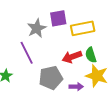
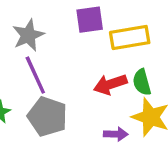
gray star: (37, 28) -> (28, 35), moved
gray pentagon: (51, 78) -> (47, 117), moved, turned 30

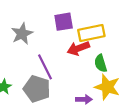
purple line: (35, 75) -> (45, 67), moved
red arrow: (110, 84) -> (78, 48), moved

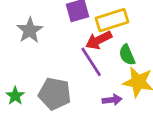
purple line: (45, 67) -> (91, 62), moved

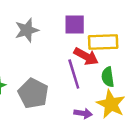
red arrow: (99, 40) -> (86, 56), turned -140

